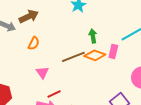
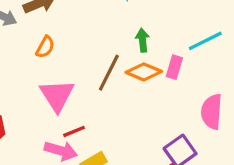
brown line: (73, 57) -> (109, 73), turned -45
pink triangle: (42, 72) -> (57, 95), size x1.6

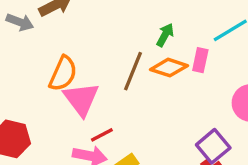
green arrow: (142, 40) -> (165, 35), turned 40
orange semicircle: (45, 47) -> (63, 74), moved, size x1.5

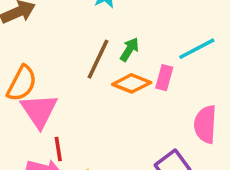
brown line: (133, 71) -> (98, 59), moved
red line: (102, 135) -> (58, 149), turned -75

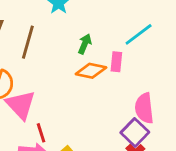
brown line: (98, 59) -> (28, 42), moved
pink semicircle: (205, 124) -> (144, 108), moved

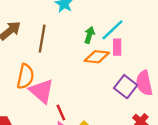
cyan line: (139, 34) -> (113, 30), moved
purple square: (135, 132) -> (126, 87), moved

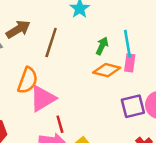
cyan line: (113, 30) -> (127, 44), turned -65
purple square: (126, 87) -> (133, 106), turned 30
pink triangle: (42, 91) -> (43, 98), turned 40

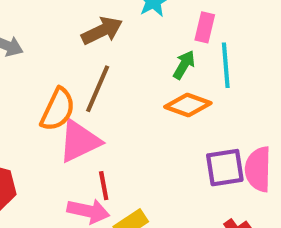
brown arrow: (18, 29) -> (102, 31), moved
brown line: (51, 43) -> (98, 89), moved
pink rectangle: (130, 63) -> (205, 27), moved

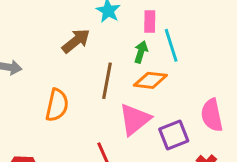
brown line: (98, 89) -> (107, 81), moved
pink triangle: (79, 141) -> (135, 119), moved
purple square: (225, 168) -> (174, 135), moved

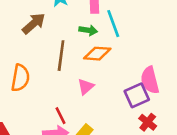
green arrow: (141, 52) -> (88, 30), turned 84
pink triangle: (135, 119) -> (86, 87), size x0.6
purple square: (174, 135) -> (137, 95), moved

